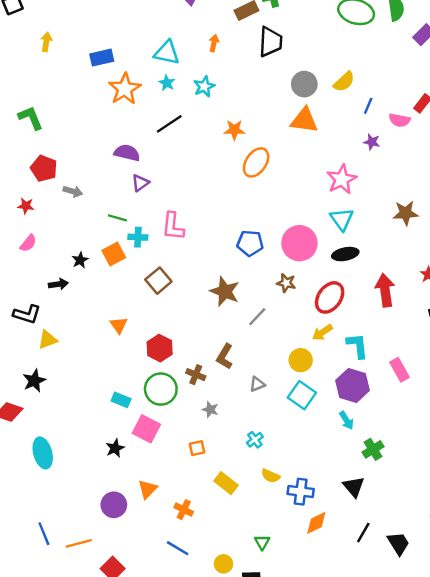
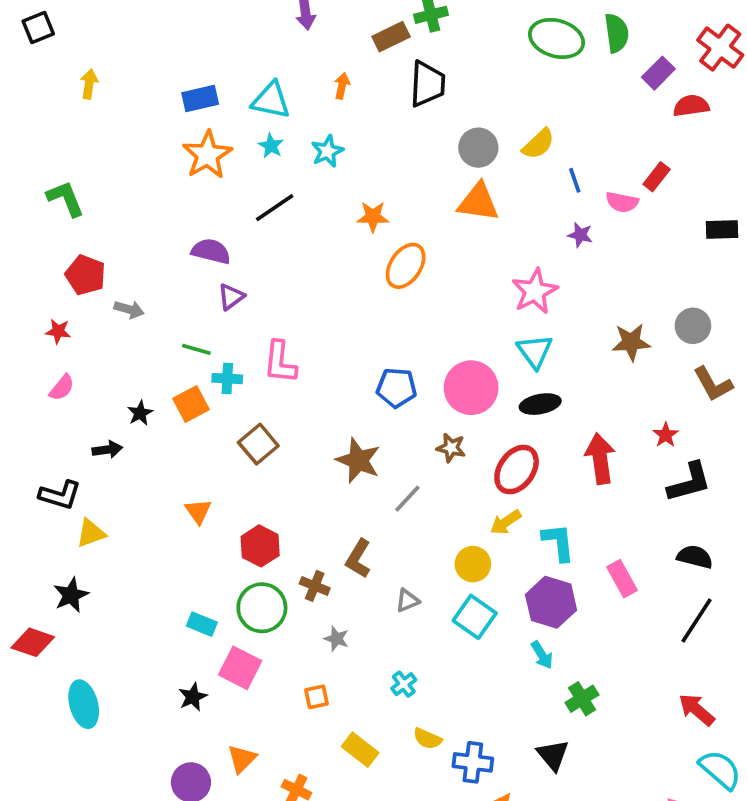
blue rectangle: (102, 58) -> (200, 98), moved
blue line: (368, 106) -> (575, 180), turned -42

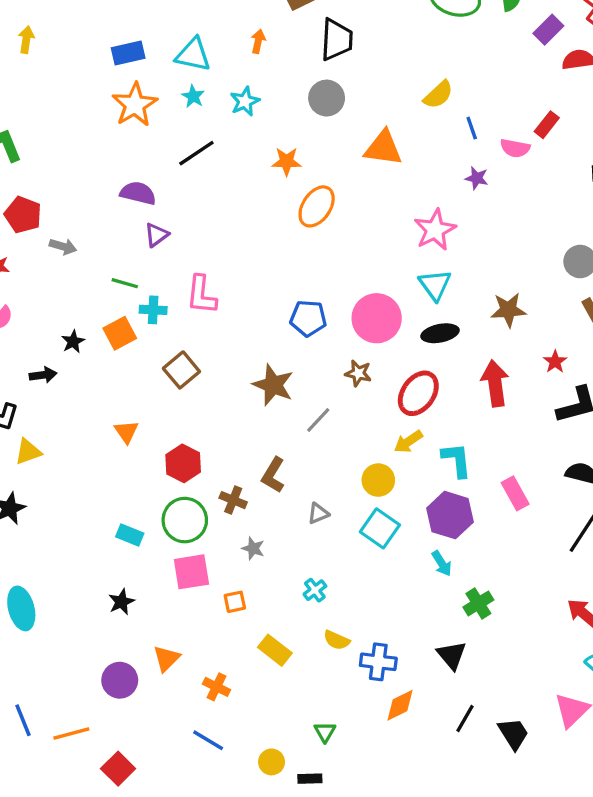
gray circle: (478, 148) -> (327, 98), moved
brown star: (631, 342) -> (508, 310), moved
pink square: (240, 668) -> (191, 572), moved, turned -36

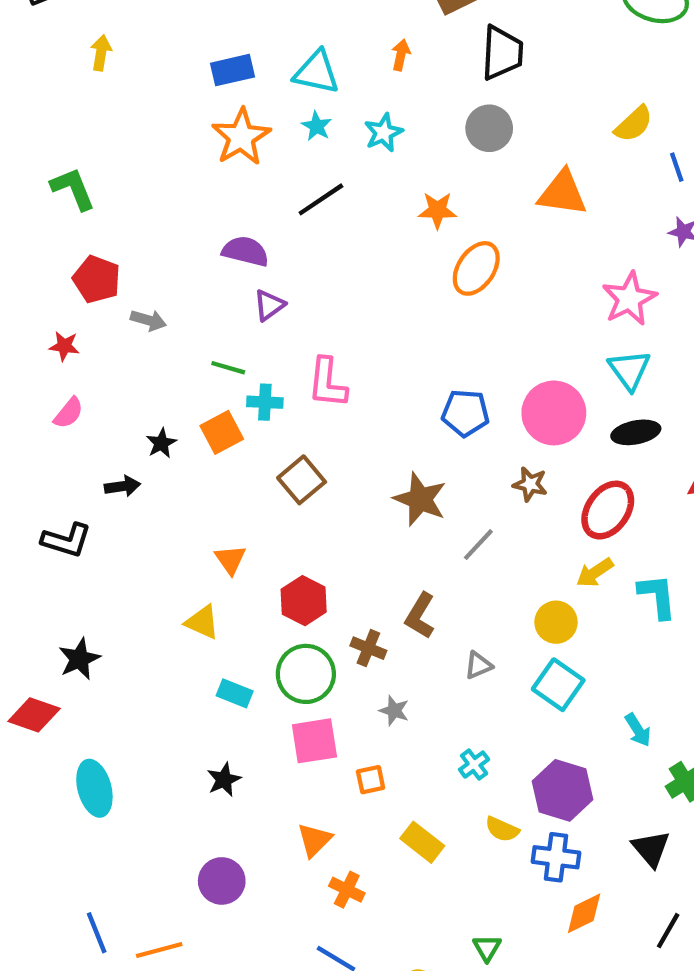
yellow triangle: (28, 452) -> (202, 622), moved, turned 44
purple hexagon: (450, 515) -> (562, 790), moved
orange triangle: (166, 659) -> (314, 840), moved

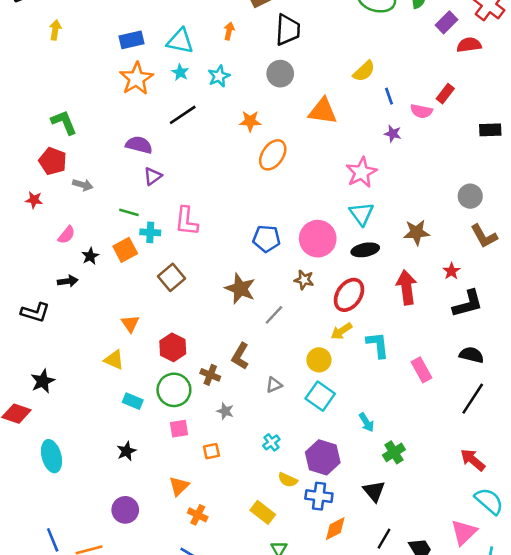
green L-shape: (73, 189) -> (64, 122), moved
pink semicircle: (69, 413) -> (66, 235), moved
pink square: (314, 741) -> (179, 429), size x0.7
yellow rectangle: (422, 842) -> (263, 512), moved

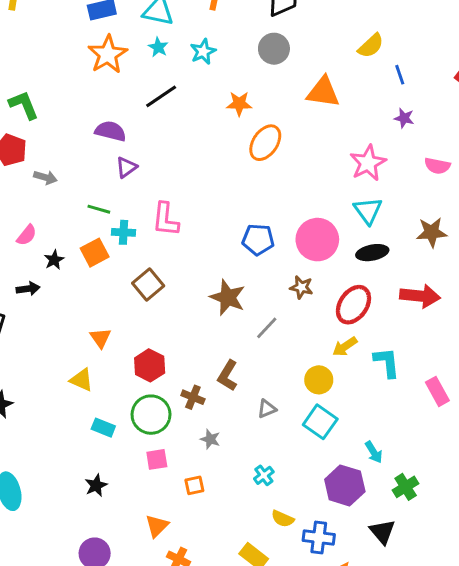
pink semicircle: (421, 111) -> (437, 166), moved
red arrow: (406, 287) -> (420, 296), turned 104
purple hexagon: (323, 457) -> (345, 485), moved

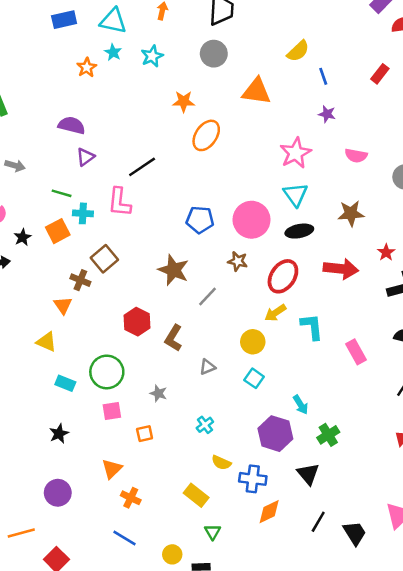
orange star: (108, 54) -> (87, 67), moved, size x0.6
black line: (161, 96) -> (142, 167), moved
red hexagon: (150, 365) -> (137, 322), moved
brown cross: (193, 397) -> (80, 280), moved
cyan square: (320, 422) -> (254, 378), size x0.7

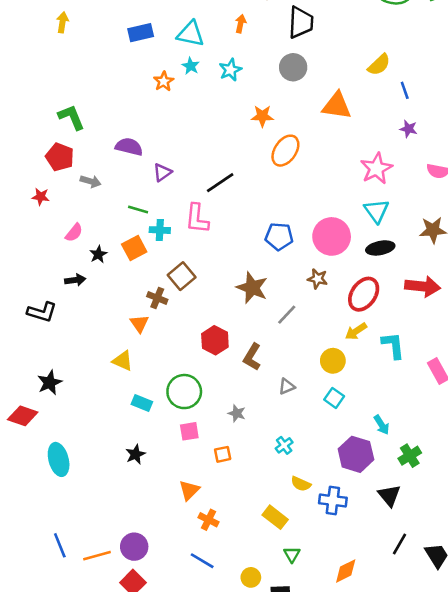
purple semicircle: (72, 125) -> (129, 147), moved
purple circle: (58, 493) -> (134, 547), moved
orange diamond: (269, 512) -> (346, 571), moved

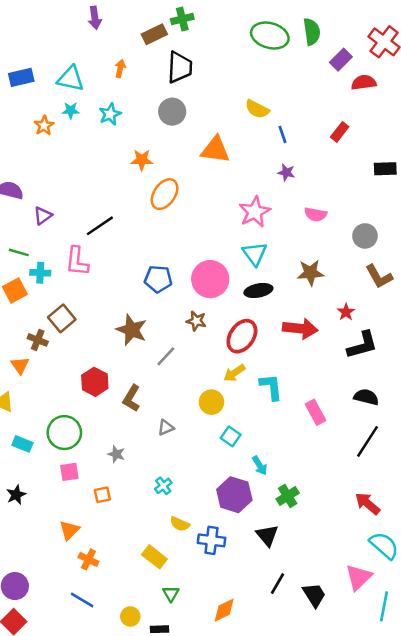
yellow semicircle: (379, 65) -> (257, 109), turned 70
cyan star: (191, 66) -> (71, 110), turned -30
cyan square: (334, 398) -> (231, 436), moved

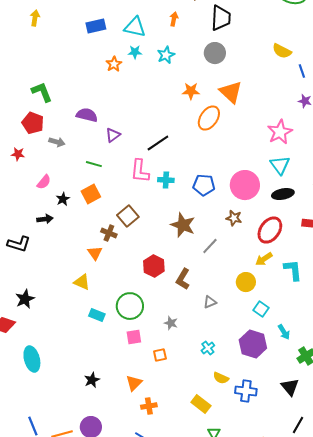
orange triangle: (215, 150) -> (231, 92), moved, turned 35
cyan cross: (40, 273) -> (166, 180), moved
black star: (16, 495) -> (92, 380), moved
purple hexagon: (234, 495) -> (253, 344), moved
orange cross: (88, 559) -> (149, 406), turned -35

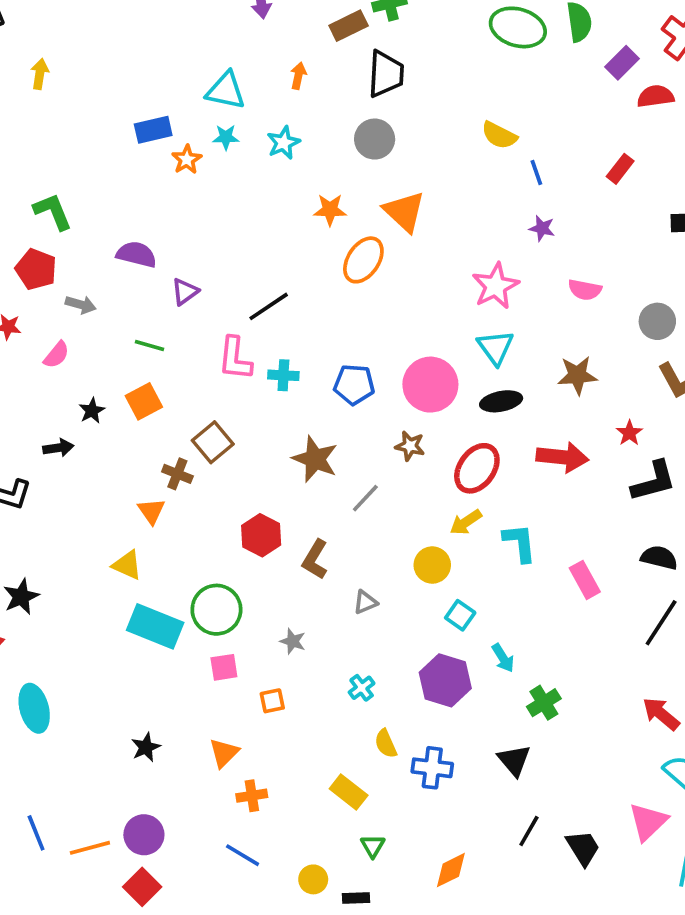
blue rectangle: (96, 26) -> (153, 130), moved
pink semicircle: (44, 182) -> (56, 355), moved
cyan rectangle: (97, 315) -> (155, 626), size x1.8
yellow semicircle: (221, 378) -> (386, 744), turned 42

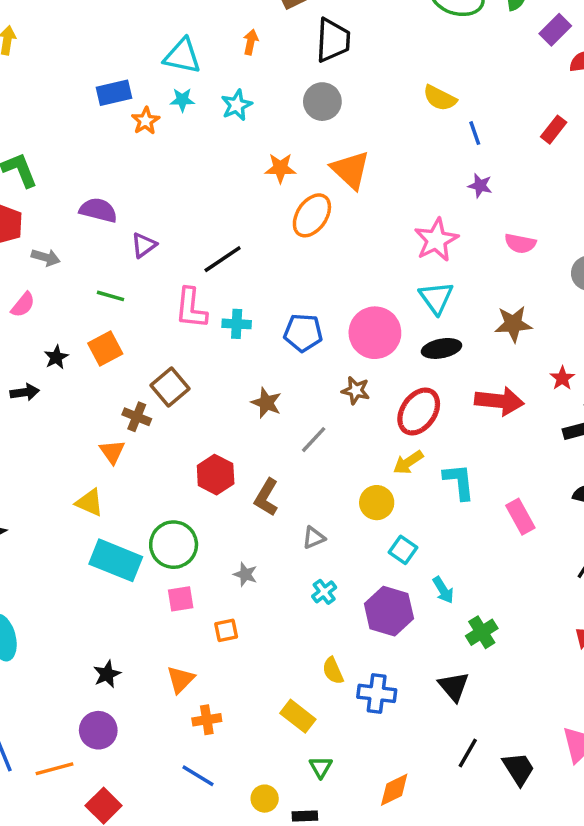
brown star: (315, 459) -> (266, 403), size x0.7
cyan cross: (362, 688) -> (324, 592), moved
purple circle: (144, 835) -> (98, 730), moved

